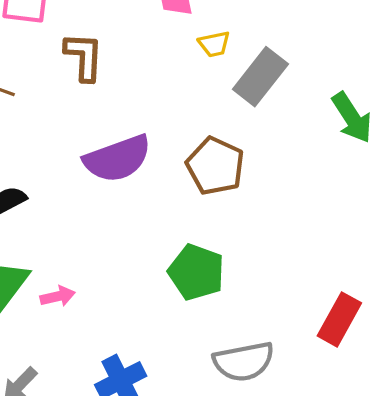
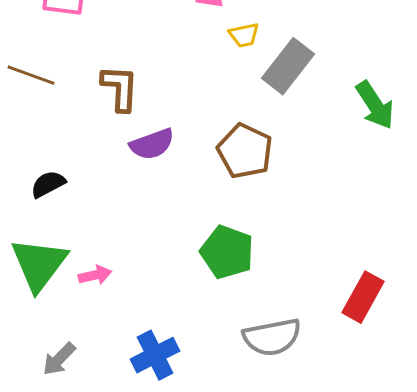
brown L-shape: (84, 57) -> (120, 88), moved
purple semicircle: (118, 159) -> (152, 144), size x0.7

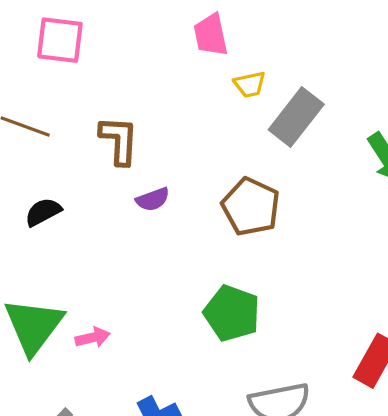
purple semicircle: (152, 144) -> (153, 199), size x0.7
black semicircle: (48, 184) -> (43, 212), moved

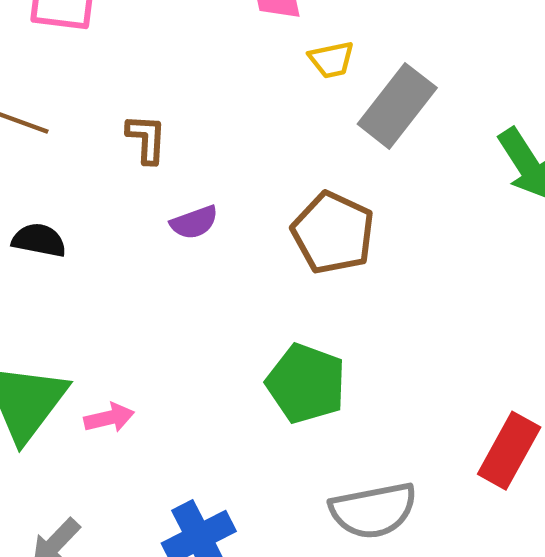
brown L-shape: (119, 140) -> (146, 139), size x0.7
black semicircle: (43, 212) -> (39, 240), turned 39

